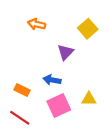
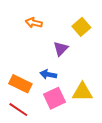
orange rectangle: (22, 90) -> (20, 84), size x1.5
yellow triangle: (89, 99) -> (82, 92), size x1.5

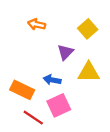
yellow triangle: (82, 92) -> (89, 72), moved
red line: (18, 110) -> (33, 118), moved

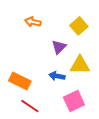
blue arrow: (52, 80) -> (57, 76), moved
pink square: (59, 105) -> (74, 101), moved

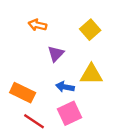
purple triangle: (59, 47) -> (56, 54), moved
pink square: (74, 101) -> (70, 113), moved

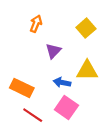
orange arrow: (37, 25) -> (36, 24), turned 98
pink square: (70, 113) -> (66, 107), turned -30

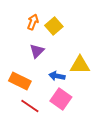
yellow square: (86, 28) -> (54, 26), moved
purple triangle: (53, 51) -> (37, 51), moved

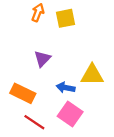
orange arrow: (33, 22) -> (38, 13), moved
yellow square: (54, 26) -> (66, 18), moved, turned 30

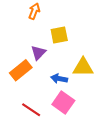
yellow square: (66, 18) -> (59, 35), moved
orange rectangle: (23, 93) -> (21, 70), moved, turned -65

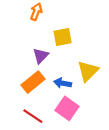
yellow triangle: (83, 67) -> (88, 71), turned -45
orange rectangle: (21, 70) -> (33, 82), moved

